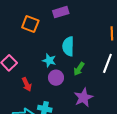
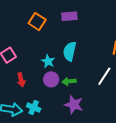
green arrow: (79, 69) -> (69, 81), moved, turned 40
purple star: (83, 98) -> (74, 105), turned 30

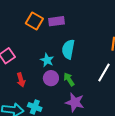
purple rectangle: (69, 16) -> (56, 21), moved
green arrow: (69, 81) -> (69, 79), turned 64

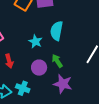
purple circle: (51, 78) -> (39, 68), moved

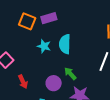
cyan star: (35, 41) -> (44, 46), moved

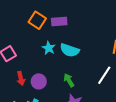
cyan semicircle: (65, 44) -> (70, 50), turned -84
purple circle: (54, 83) -> (39, 81), moved

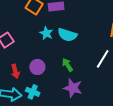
red arrow: (21, 78) -> (15, 71), moved

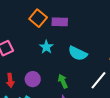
cyan semicircle: (67, 35) -> (78, 53), moved

